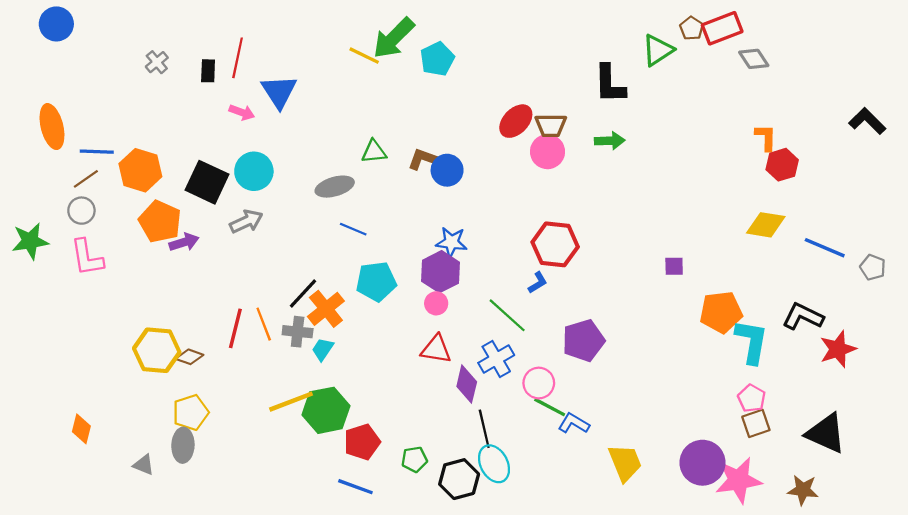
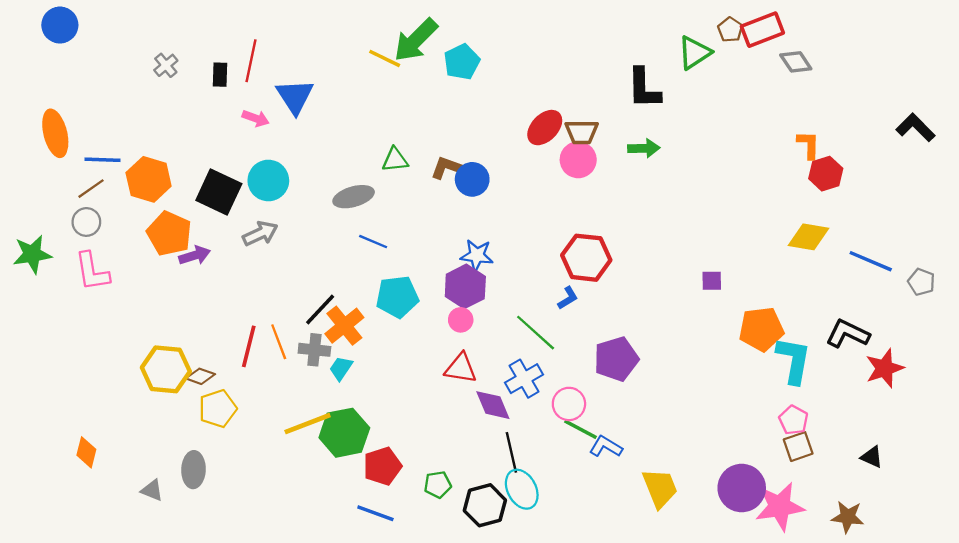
purple diamond: (467, 384) -> (493, 405), turned -36
yellow pentagon: (191, 412) -> (218, 409), moved
black triangle: (826, 433) -> (872, 457), size x0.5

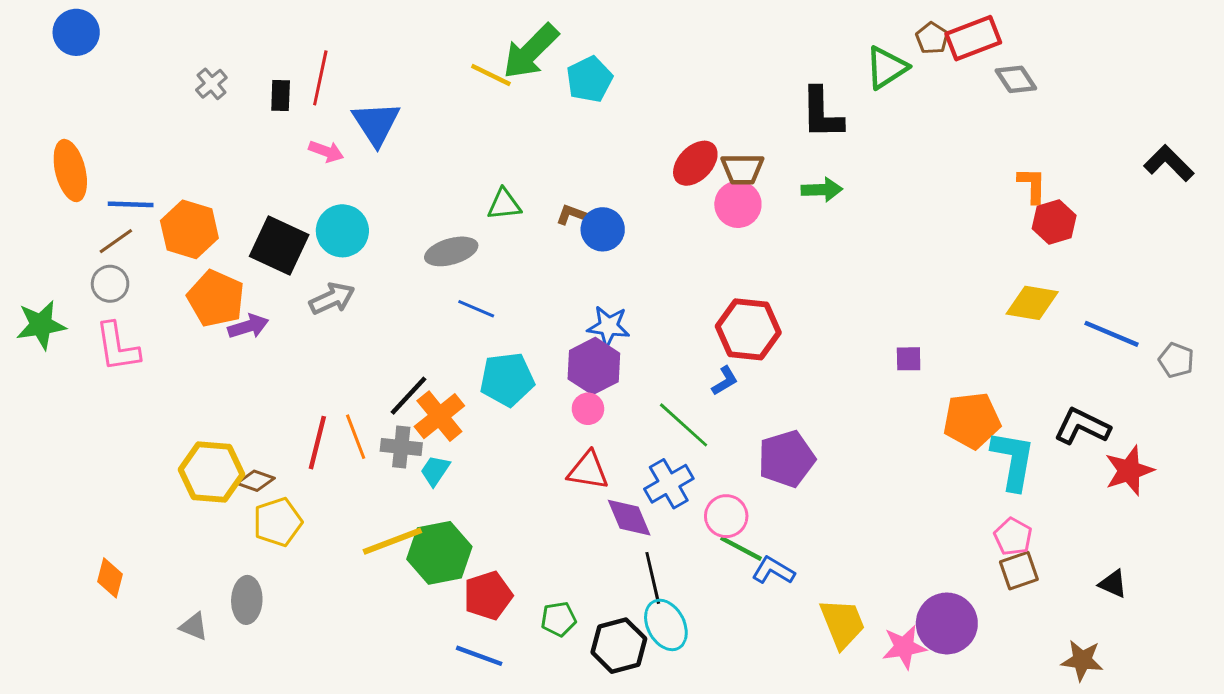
brown L-shape: (448, 168) -> (572, 215), size x0.7
pink star: (780, 506) -> (904, 647), moved, size x0.7

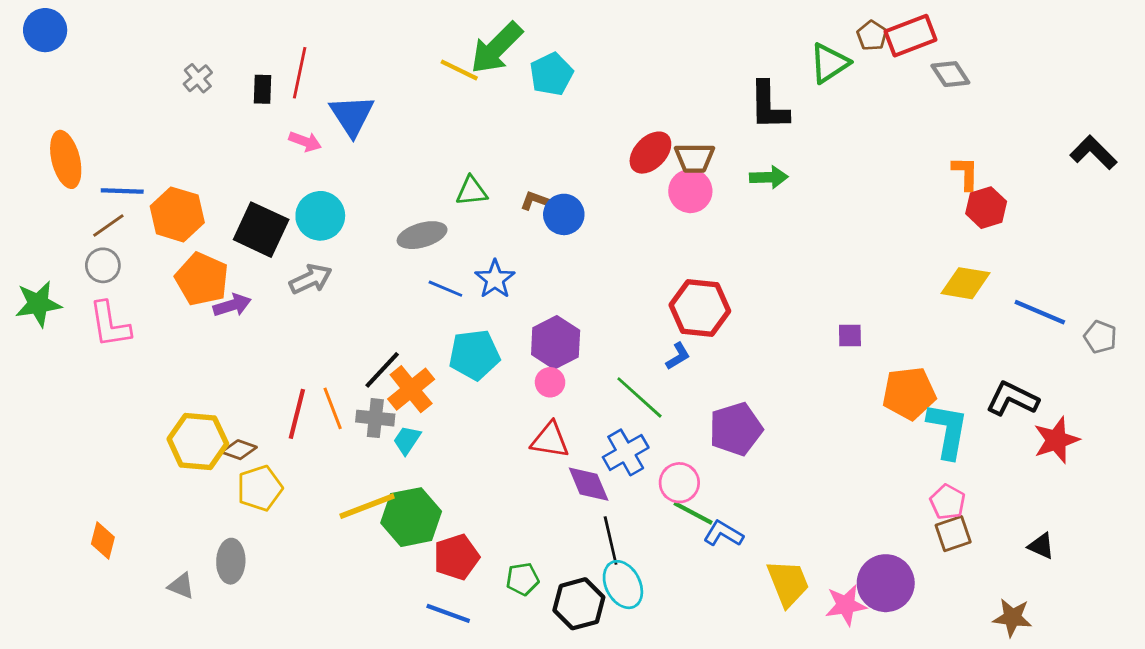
blue circle: (76, 32) -> (45, 30), moved
blue star: (609, 326) -> (495, 279), moved, turned 30

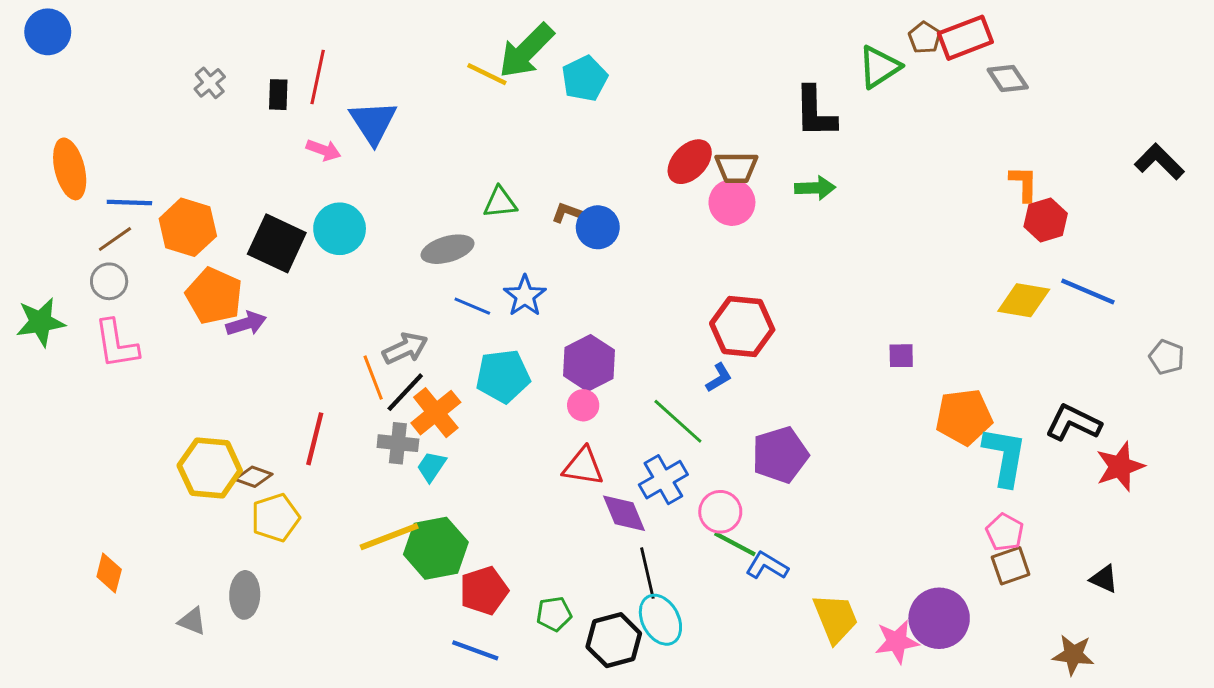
gray arrow: (311, 279) -> (405, 348), moved
blue line: (1040, 312) -> (1088, 291), moved
orange line: (333, 408) -> (373, 378), moved

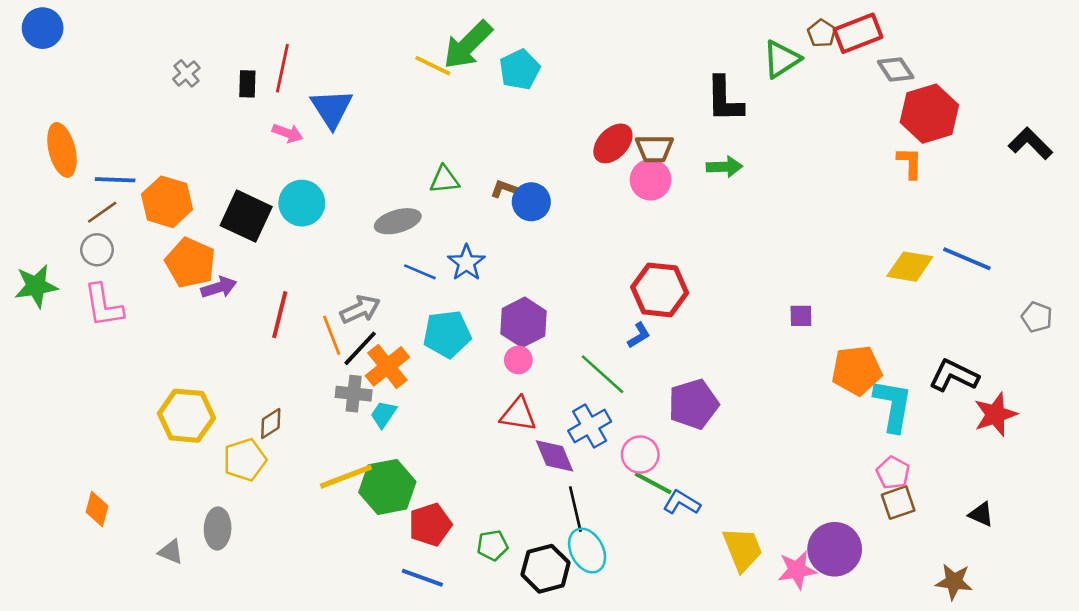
red hexagon: (1046, 220) -> (929, 114), moved, size x1.5
red line: (315, 439) -> (280, 315), moved
brown diamond: (253, 477) -> (271, 423), moved, turned -52

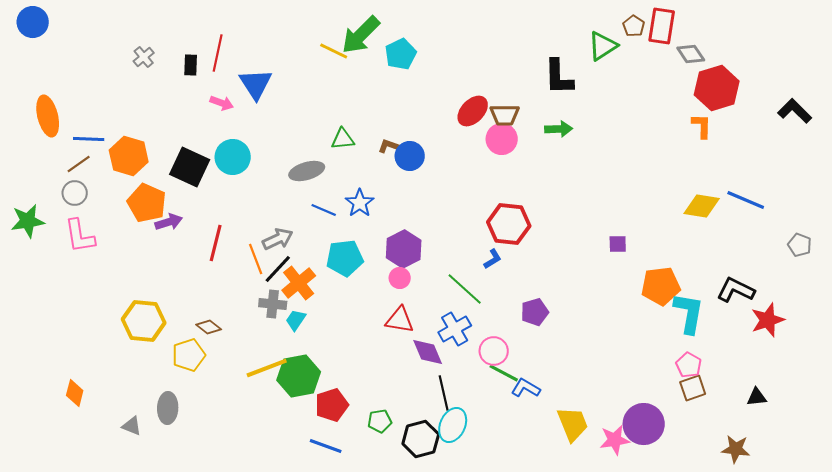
red rectangle: (858, 33) -> (662, 26), turned -60
purple pentagon: (693, 404) -> (535, 312), size x0.7
brown diamond: (271, 423) -> (209, 327), turned 70
black triangle: (981, 514) -> (757, 397), turned -30
cyan ellipse: (587, 551) -> (453, 425), turned 52

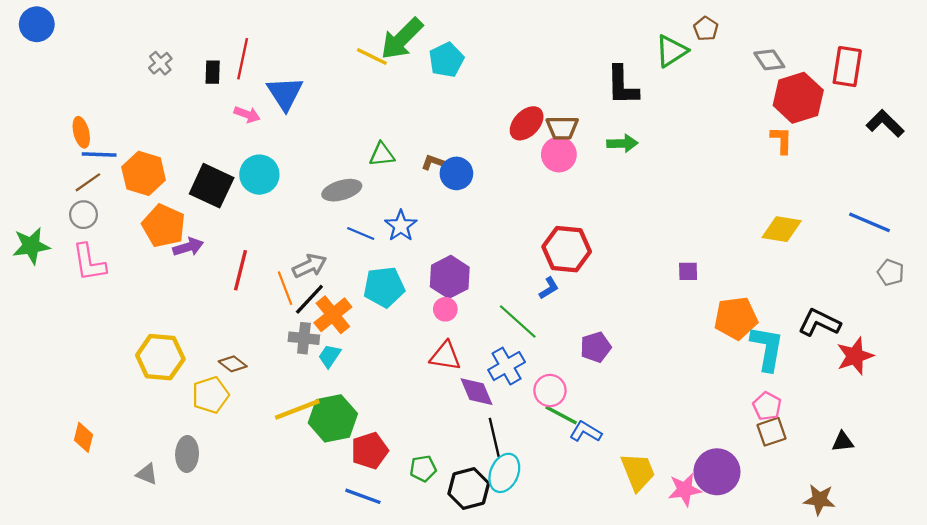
red rectangle: (662, 26) -> (847, 67), moved
orange ellipse: (48, 116) -> (81, 132), moved, size x0.7
blue line: (746, 200) -> (869, 222), moved

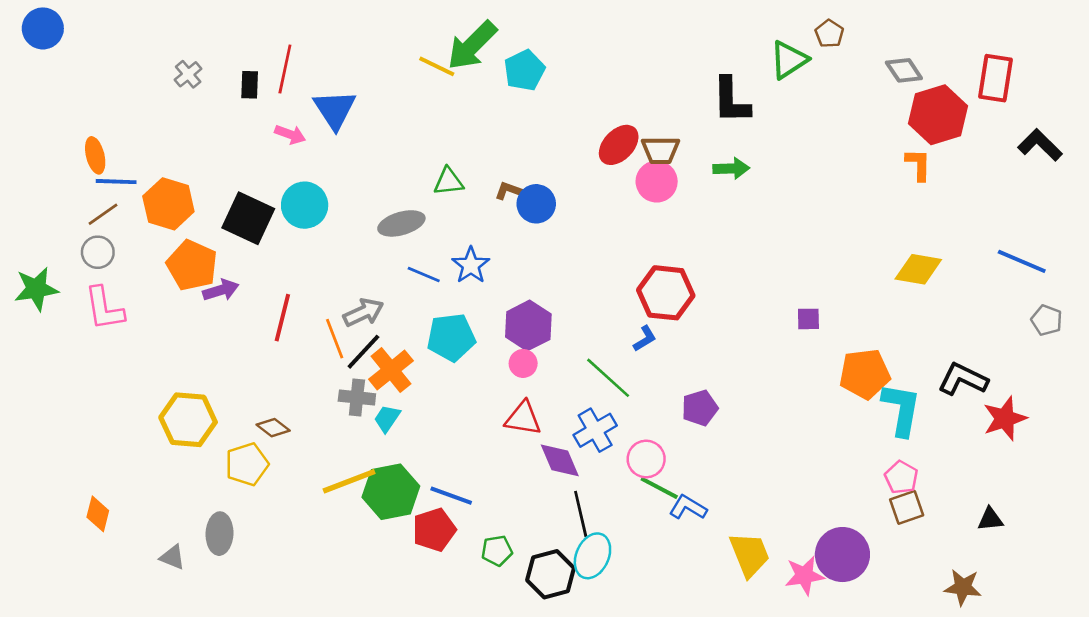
blue line: (363, 496) -> (451, 496), moved

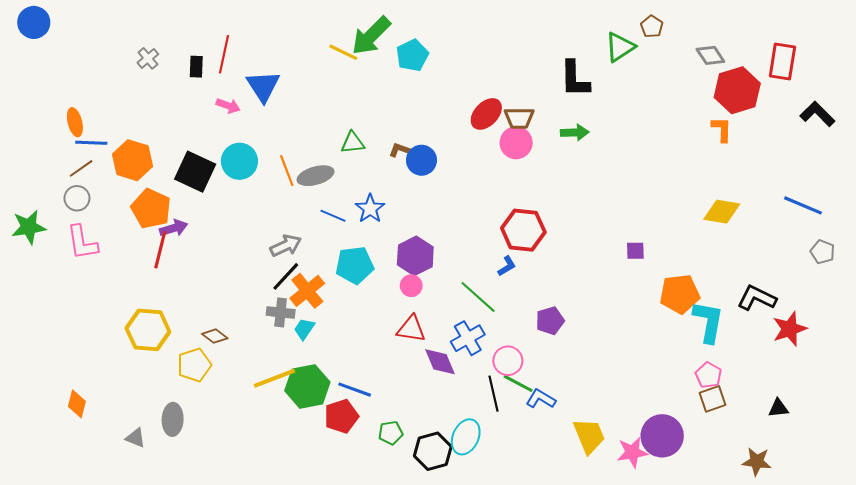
red line: (282, 318) -> (160, 250), moved
orange line: (335, 339) -> (287, 171), moved
black line: (581, 514) -> (493, 394), moved

